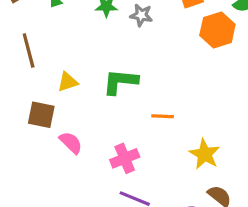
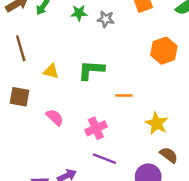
orange hexagon: (217, 30) -> (164, 51), moved
yellow triangle: (68, 82) -> (51, 71), turned 35
brown square: (41, 115) -> (20, 97), moved

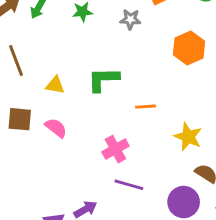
gray star: (106, 19) -> (130, 19), moved
pink semicircle: (55, 117) -> (56, 128), moved

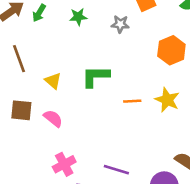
yellow triangle: (55, 85) -> (53, 81), turned 30
yellow star: (188, 137) -> (167, 100), moved
pink cross: (115, 149) -> (64, 164), moved

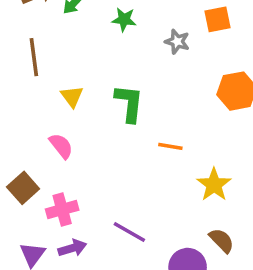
green L-shape: (95, 76) -> (129, 103), turned 84
yellow star: (167, 100) -> (214, 185), moved
brown square: (21, 110) -> (23, 188), moved, turned 30

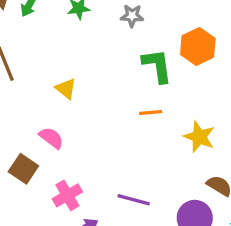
yellow triangle: (72, 96) -> (66, 89), moved
green L-shape: (129, 103) -> (157, 66), moved
brown square: (23, 188) -> (23, 169), moved

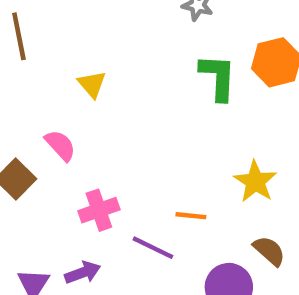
orange line: (151, 112) -> (191, 216), moved
pink cross: (67, 195) -> (99, 210), moved

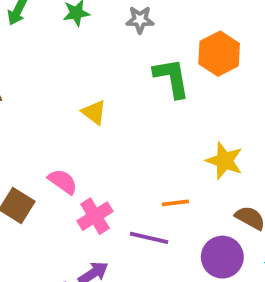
yellow triangle: (92, 84) -> (94, 112), moved
pink semicircle: (60, 145) -> (63, 181), moved

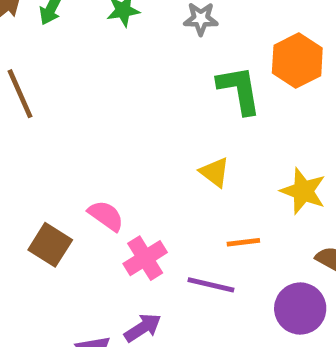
yellow triangle: (94, 112) -> (215, 172), moved

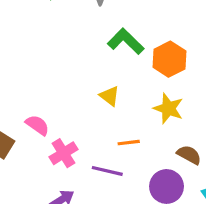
orange hexagon: (297, 60) -> (169, 59), moved
green L-shape: (239, 90) -> (126, 41), turned -36

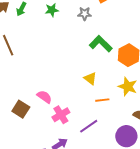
orange line: (129, 143) -> (102, 100), moved
purple line: (107, 171) -> (89, 126), turned -48

